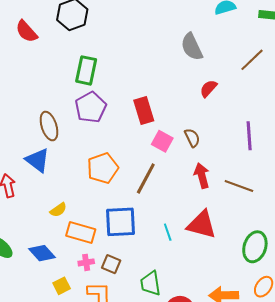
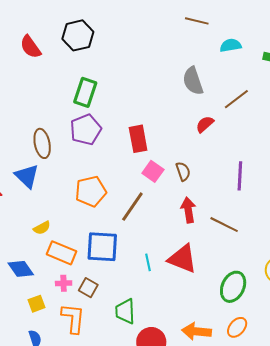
brown line: (252, 60) -> (236, 99), moved

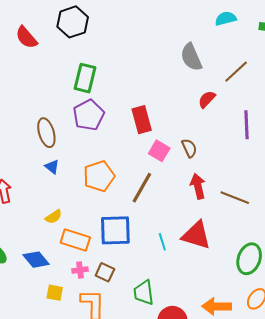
blue triangle: (27, 176) -> (52, 167), moved, size x0.6
purple line: (240, 176) -> (247, 125), moved
yellow square: (36, 304) -> (55, 293), turned 36

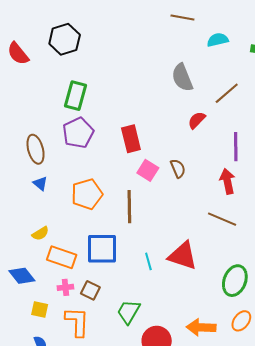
red arrow: (198, 186) -> (227, 181), moved
brown line: (142, 188) -> (129, 207), turned -32
green trapezoid: (144, 293) -> (129, 312), turned 36

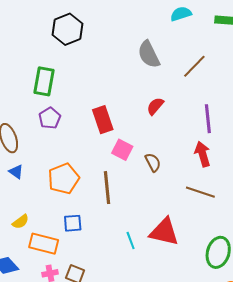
black hexagon: (65, 39) -> (68, 29), moved
red semicircle: (197, 120) -> (155, 106), moved
purple pentagon: (78, 133) -> (50, 118), size x0.7
brown semicircle: (178, 168) -> (153, 162), moved
blue square: (102, 249) -> (73, 223), moved, size x0.6

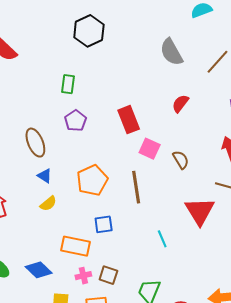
green rectangle: (44, 81) -> (68, 84), size x0.7
yellow semicircle: (21, 222) -> (48, 204), moved
red triangle: (164, 232) -> (200, 211), moved, turned 48

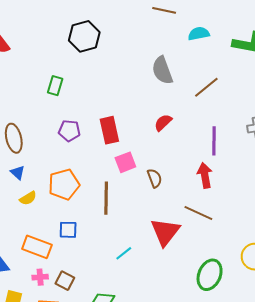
purple pentagon: (75, 121) -> (69, 131), moved, turned 30
pink square: (150, 149) -> (125, 162), turned 35
yellow semicircle: (48, 204) -> (28, 198), moved
cyan line: (162, 239) -> (124, 253), turned 66

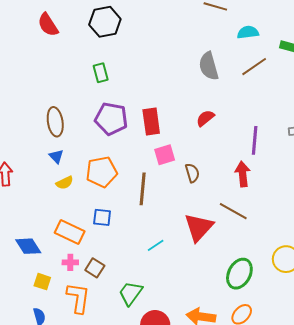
black hexagon: (84, 36) -> (105, 22), moved
green rectangle: (55, 86) -> (101, 73), turned -36
brown line: (206, 87) -> (254, 67), moved
purple pentagon: (69, 131) -> (111, 119), size x1.5

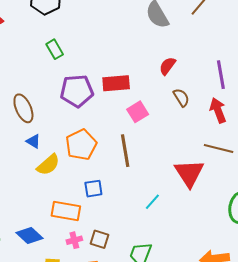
red rectangle: (151, 121) -> (116, 83), turned -72
brown semicircle: (192, 173) -> (181, 98), moved
yellow semicircle: (65, 183) -> (48, 165), size x1.4

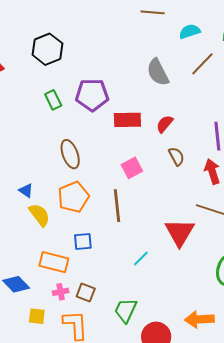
red rectangle: (116, 83) -> (127, 120), moved
purple pentagon: (77, 91) -> (92, 95), moved
brown ellipse: (23, 108) -> (70, 154), moved
yellow semicircle: (48, 165) -> (39, 215), turned -90

